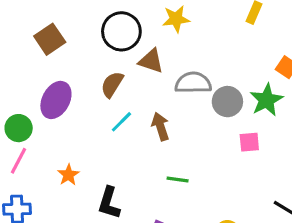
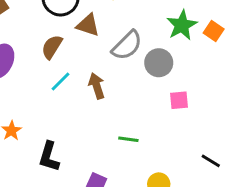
gray semicircle: (193, 83) -> (127, 45), turned 136
green star: (266, 100) -> (182, 25), moved
green line: (178, 179) -> (128, 139), moved

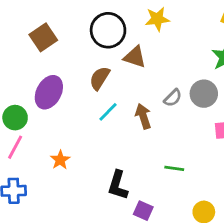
gray semicircle: (127, 45) -> (173, 98), moved, size x0.6
black L-shape: (49, 157) -> (118, 185), moved

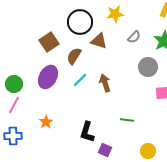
brown square: (43, 37) -> (49, 42), moved
purple ellipse: (49, 92) -> (48, 77), moved
gray semicircle: (173, 98) -> (134, 37), moved
orange star: (60, 160) -> (46, 122), moved

